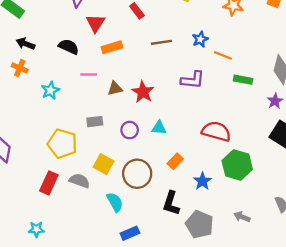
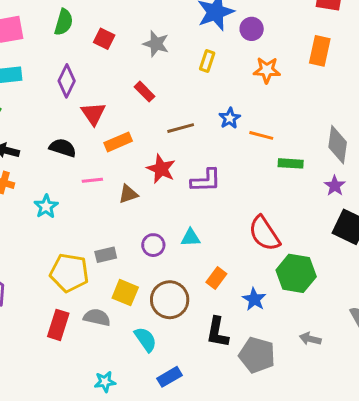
purple L-shape: (193, 80) -> (206, 181), moved
red star: (143, 92) -> (161, 169), moved
gray rectangle: (95, 122) -> (106, 255), moved
red semicircle: (216, 131) -> (264, 233), turned -132
cyan star: (36, 229) -> (105, 382), moved

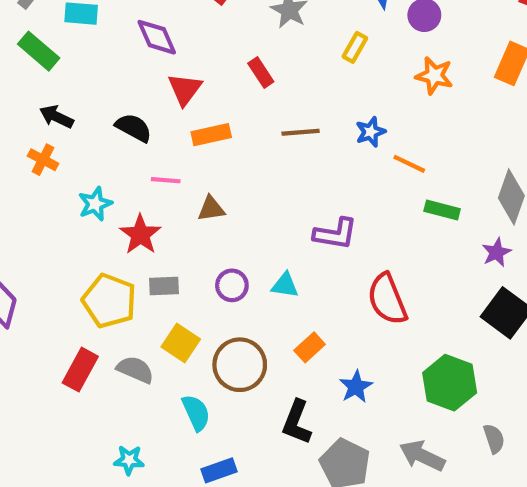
purple diamond: (67, 81) -> (157, 37), turned -60
red star: (161, 169) -> (140, 235), moved
purple L-shape: (206, 181) -> (335, 234), moved
green hexagon: (296, 273) -> (450, 383), moved
gray arrow: (310, 339) -> (422, 456), size x1.5

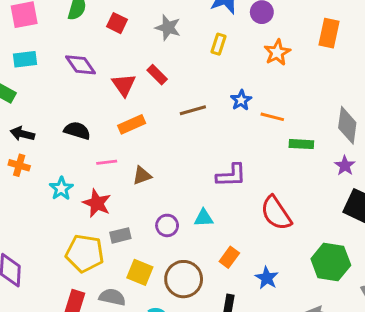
orange star: (434, 76) -> (277, 52), turned -30
red triangle: (185, 89) -> (124, 85), moved

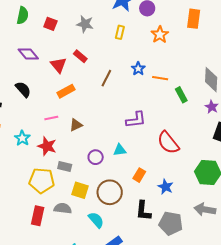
brown line: (193, 110) -> (106, 78), turned -42
black semicircle: (77, 131) -> (23, 89), moved, turned 36
green rectangle: (301, 144) -> (181, 95), turned 63
gray rectangle: (120, 235) -> (65, 166), turned 32

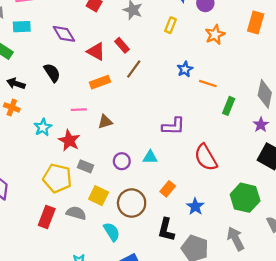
red triangle: (59, 65) -> (96, 51), turned -30
brown line: (106, 78) -> (134, 69), moved
green rectangle: (181, 95) -> (229, 106), turned 42
gray arrow: (205, 209) -> (236, 239), turned 45

